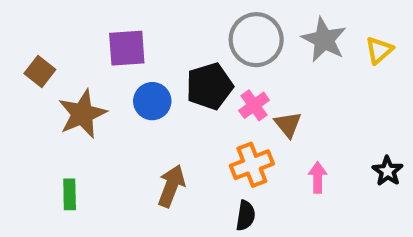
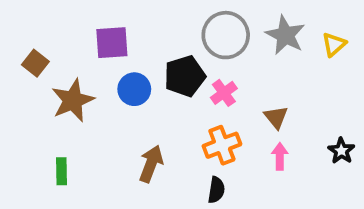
brown triangle: (288, 124) -> (276, 117), moved

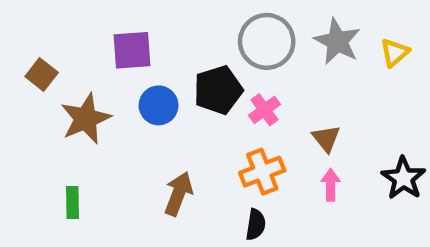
black star: (341, 151) -> (403, 178), size x1.4

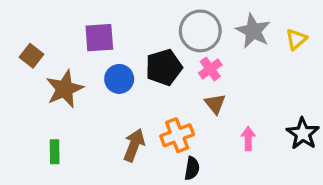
pink cross: (264, 110) -> (210, 69), moved
brown triangle: (326, 139) -> (215, 104), moved
orange cross: (262, 172) -> (177, 135), moved

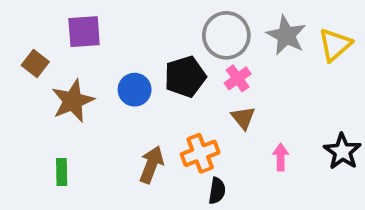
purple square: (99, 38) -> (84, 32), moved
yellow triangle: (296, 39) -> (335, 45), size x1.4

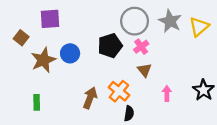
blue circle: (135, 90) -> (70, 53), moved
orange cross: (200, 153) -> (119, 91), turned -30

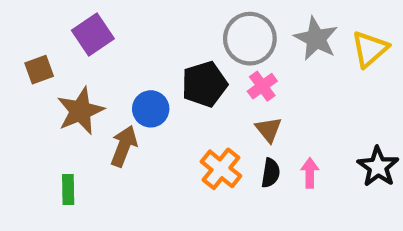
purple square: (50, 19) -> (93, 35), turned -30
brown square: (21, 38) -> (39, 70), turned 32
blue circle: (70, 53) -> (151, 109), moved
brown arrow: (90, 98) -> (124, 146), moved
black semicircle: (129, 113) -> (271, 173), moved

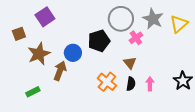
pink cross: (262, 86) -> (136, 38), moved
green rectangle: (68, 189) -> (33, 92), turned 64

